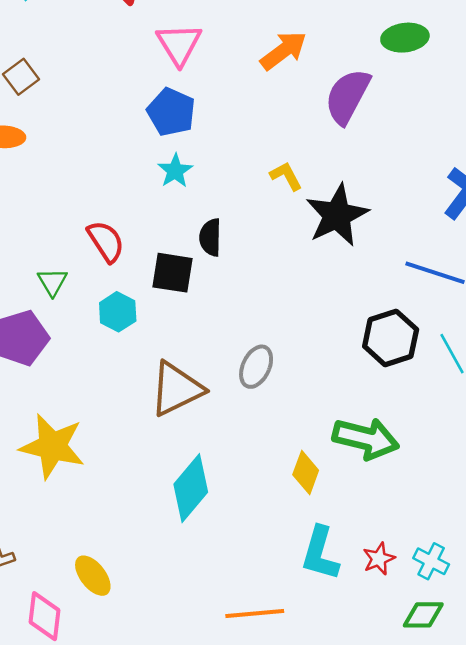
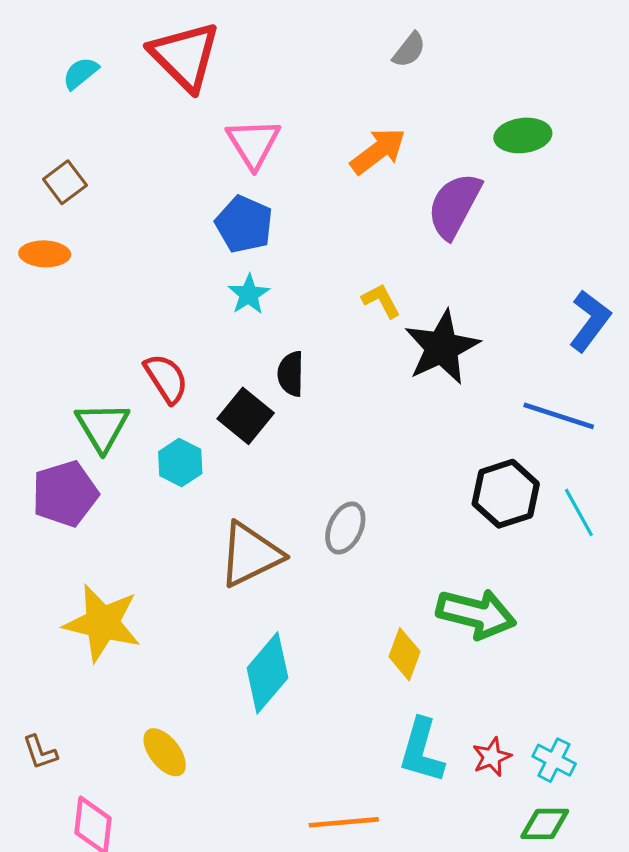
black square: (172, 273) -> (246, 416), turned 30
green triangle: (52, 282) -> (102, 427), size x1.5
yellow ellipse: (93, 576) -> (165, 752), moved

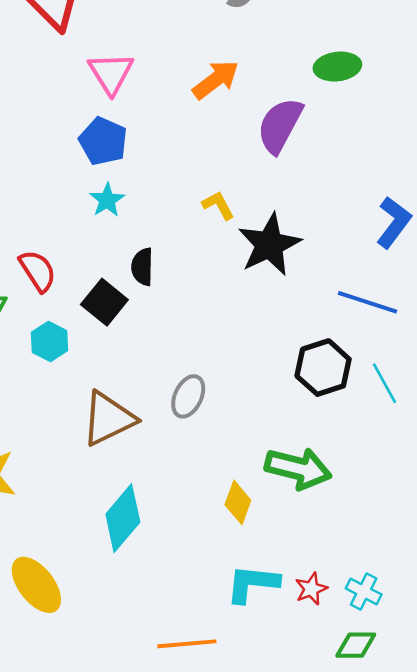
cyan L-shape: (422, 751) -> (252, 584), turned 80
yellow ellipse: (165, 752) -> (36, 585), size x1.4

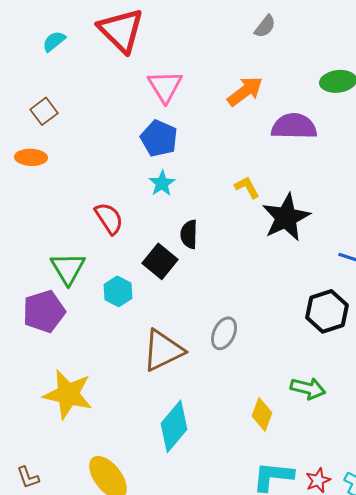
purple semicircle: (280, 125) -> (294, 126), turned 63
red semicircle: (38, 271) -> (109, 218), moved
green arrow: (298, 468) -> (308, 388), size x0.7

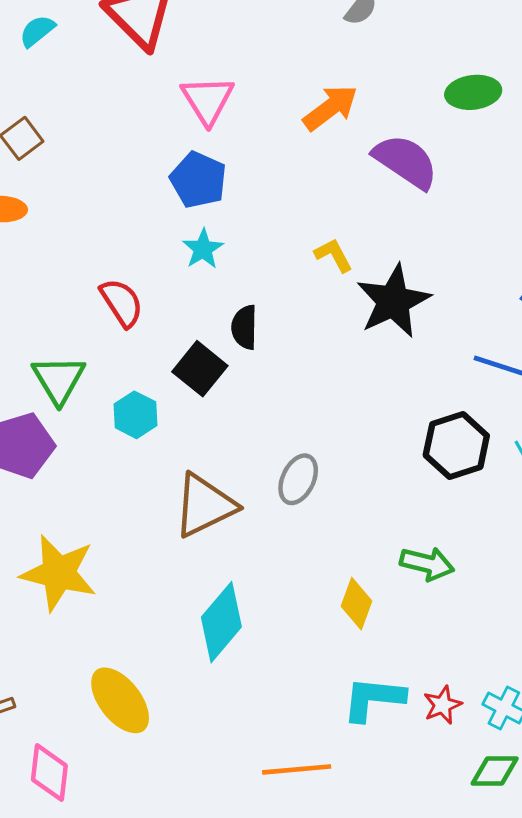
purple semicircle: (294, 126) -> (406, 161), turned 33

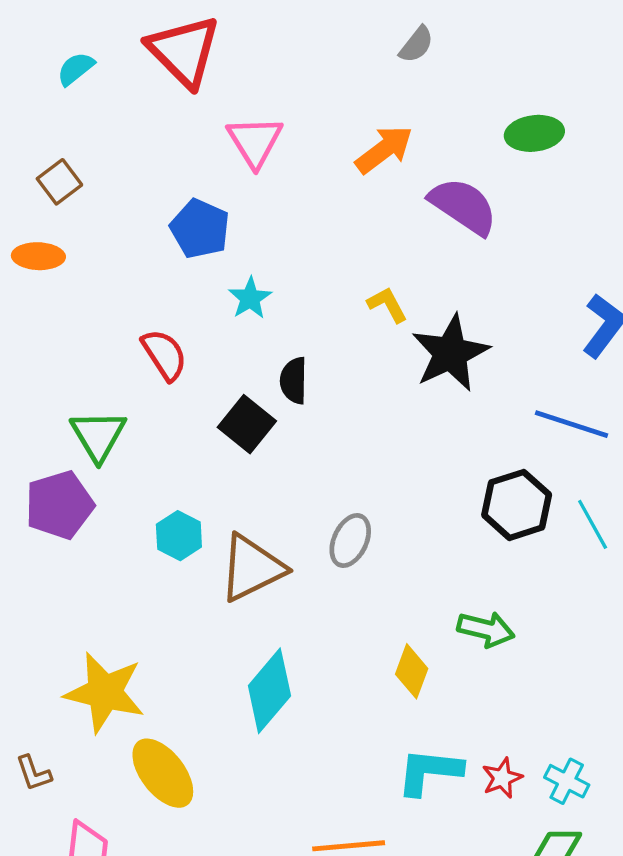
blue pentagon: (198, 180) -> (200, 229), moved
cyan hexagon: (135, 415) -> (179, 536), moved
yellow star: (59, 573) -> (105, 692), moved

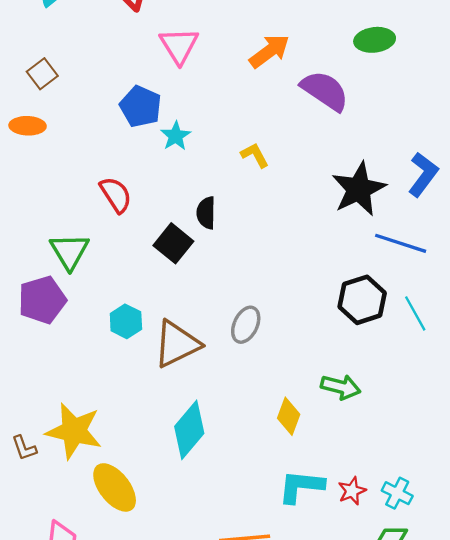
cyan star: (250, 298) -> (176, 136), moved
yellow L-shape: (387, 305) -> (255, 155), moved
black star: (450, 353) -> (359, 189), moved
brown L-shape: (34, 773) -> (24, 448), moved

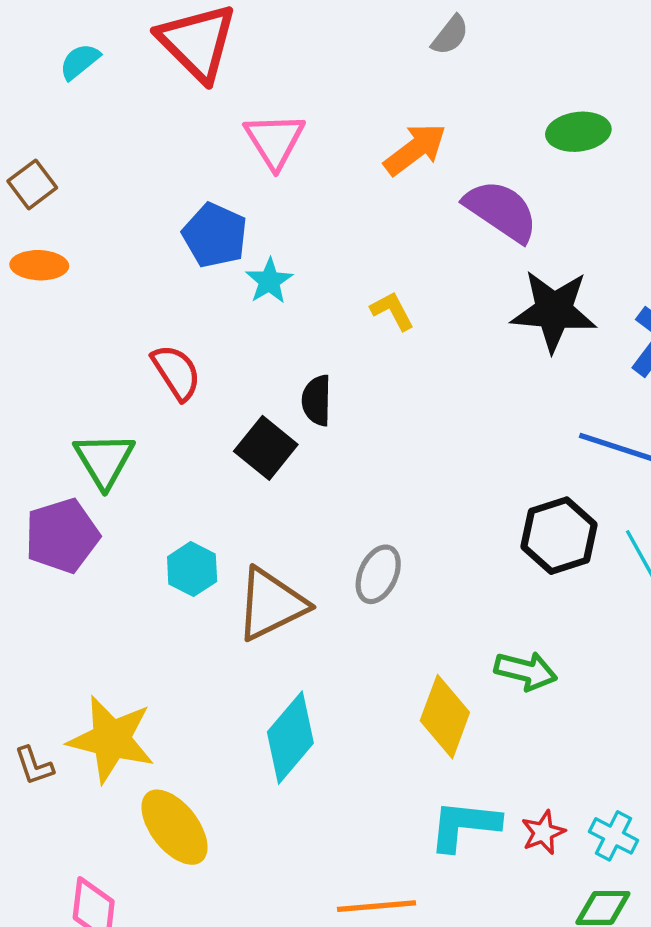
brown square: (42, 74) -> (32, 184), moved
black star: (359, 189) -> (554, 311), moved, turned 30
yellow diamond: (289, 416) -> (445, 717), size x1.4

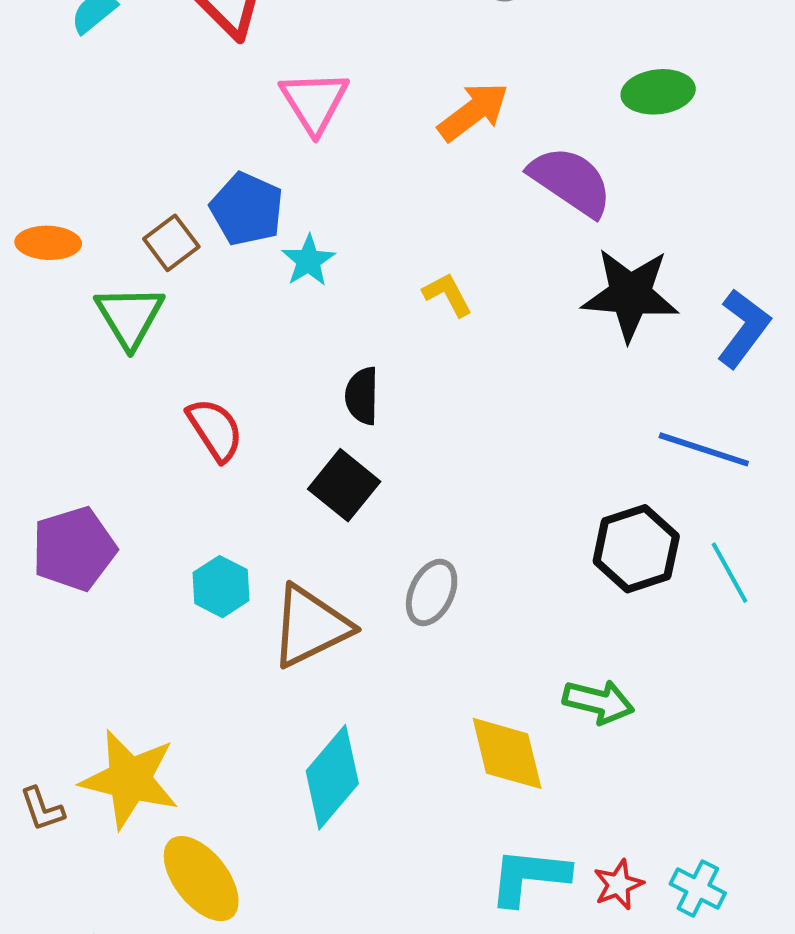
brown square: (32, 184) -> (171, 243), moved
red semicircle: (176, 372) -> (215, 430), moved
black square: (266, 448) -> (344, 485), moved
green triangle: (104, 460) -> (130, 316), moved
yellow diamond: (445, 717) -> (507, 753), turned -34

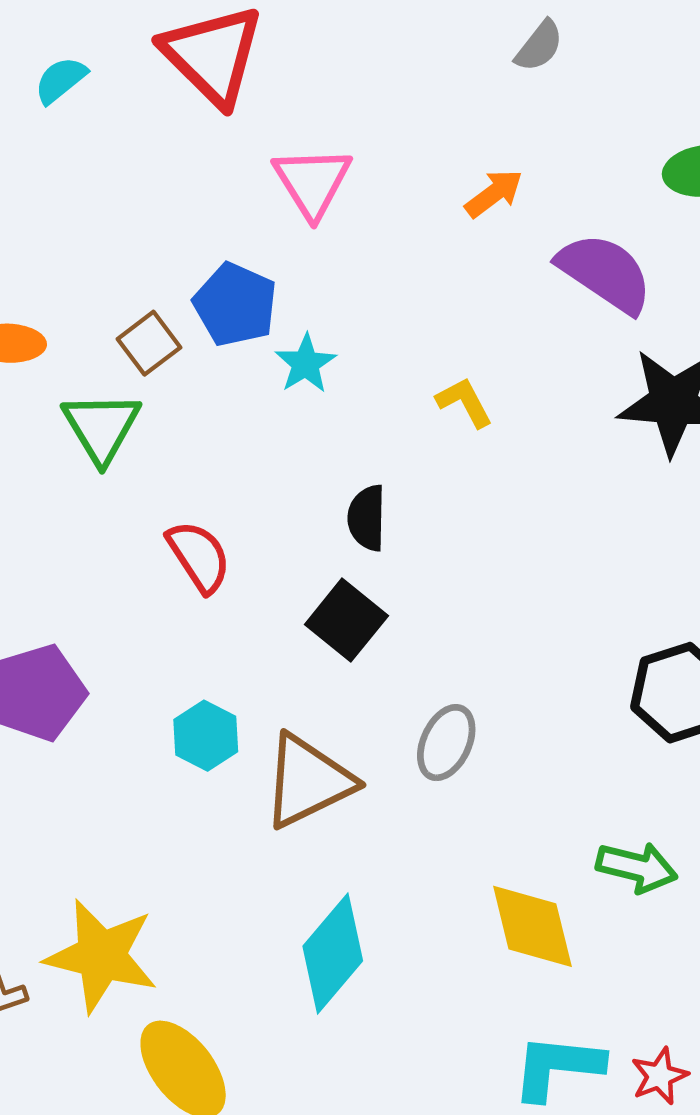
orange arrow: (473, 112) -> (494, 193), size x0.7

